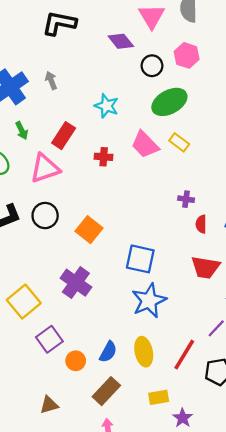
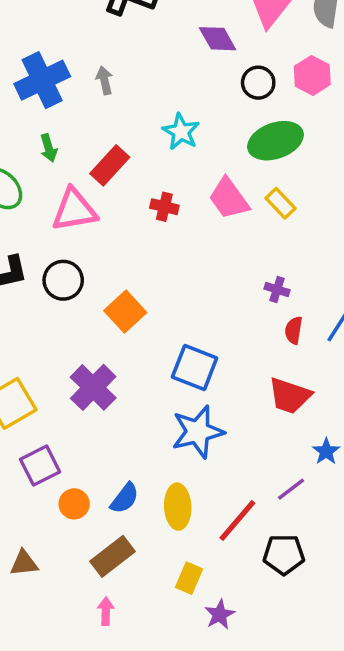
yellow rectangle: (159, 397) -> (189, 578), turned -66

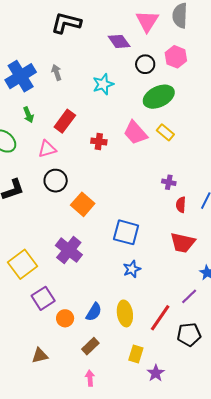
cyan star: (181, 132) -> (103, 84), moved, turned 30
pink triangle: (74, 210) -> (47, 149), size x0.7
black circle: (63, 280) -> (56, 181), moved
blue star: (198, 432) -> (132, 269), size x0.6
brown rectangle: (112, 556) -> (90, 346), size x0.7

